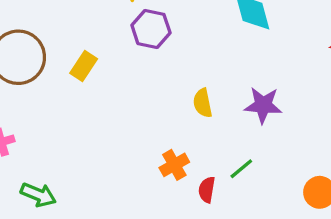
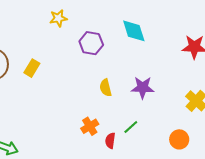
purple hexagon: (151, 29) -> (91, 43), moved

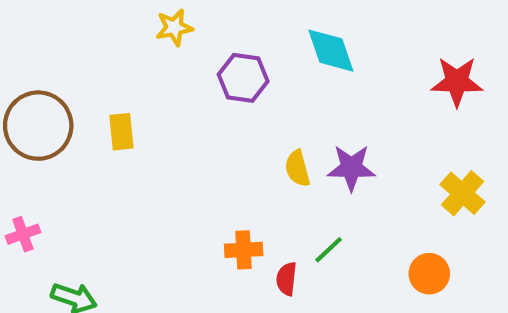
yellow rectangle: (32, 68) -> (121, 132), turned -36
yellow semicircle: (106, 88) -> (297, 168), moved
orange cross: (90, 126) -> (244, 250), turned 30

